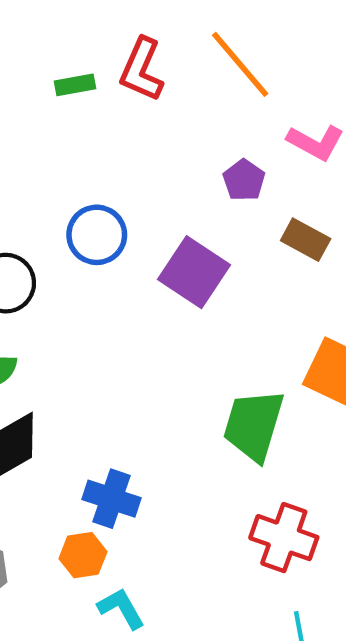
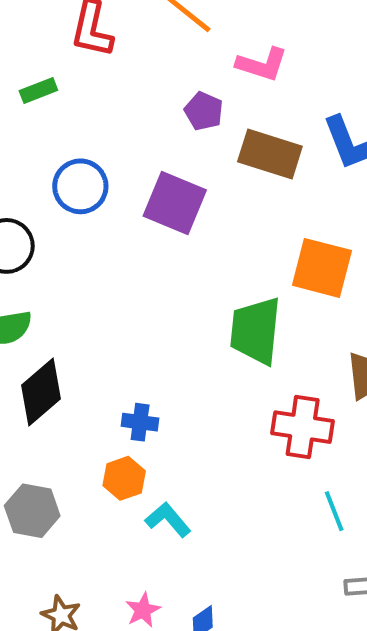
green rectangle: (75, 85) -> (38, 90), moved
brown rectangle: (306, 240) -> (270, 154), size x1.4
blue cross: (111, 499) -> (140, 422), size x0.7

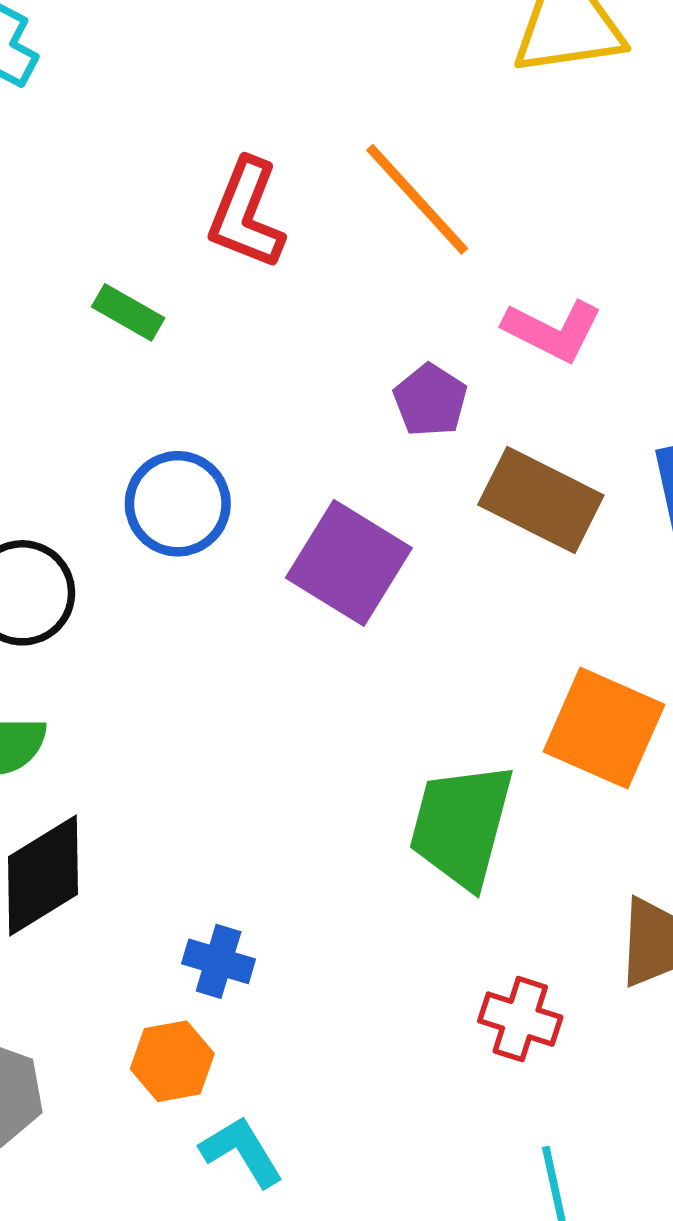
green rectangle: (38, 90) -> (128, 312), turned 42
red cross: (303, 427) -> (520, 1019), size x0.7

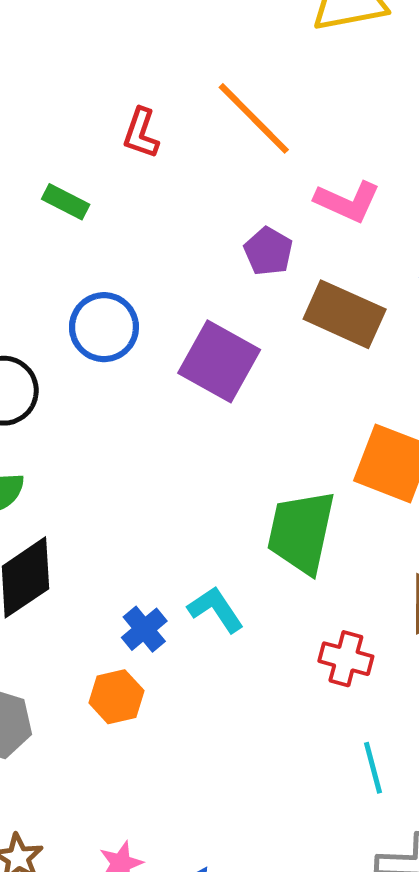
red L-shape: (246, 214) -> (141, 133), size x0.7
blue cross: (219, 961) -> (144, 629), turned 36
cyan L-shape: (242, 1152) -> (216, 609), moved

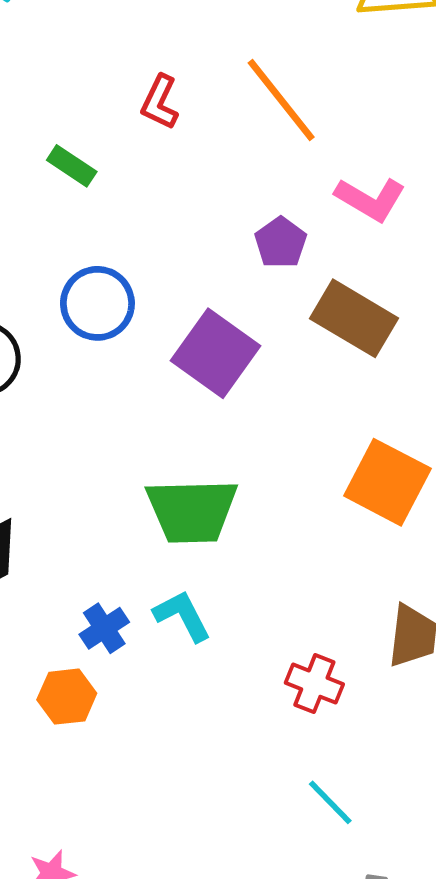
green trapezoid: (301, 532) -> (192, 511), moved, turned -110
cyan line: (373, 768) -> (330, 802), turned -36

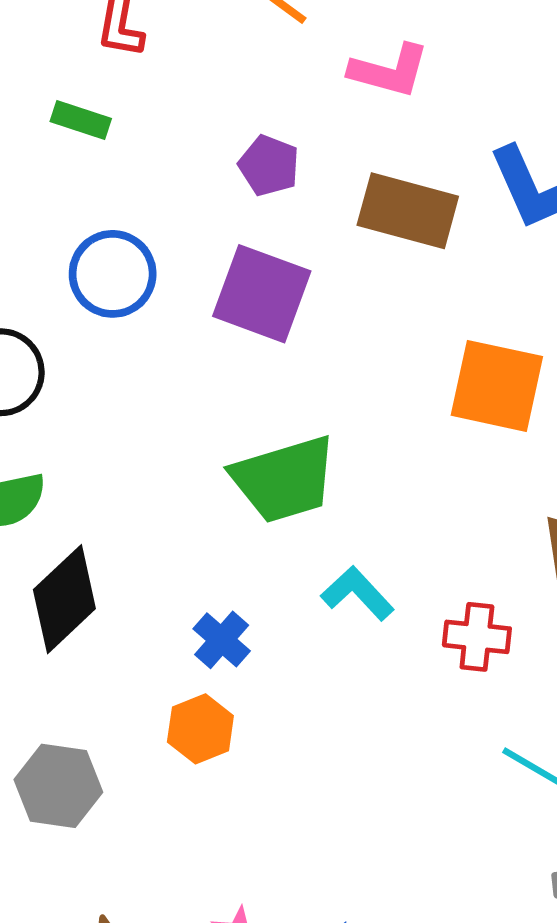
green rectangle: (72, 166) -> (81, 120), moved
purple pentagon: (281, 243) -> (269, 166), moved
cyan L-shape: (182, 616) -> (357, 593), moved

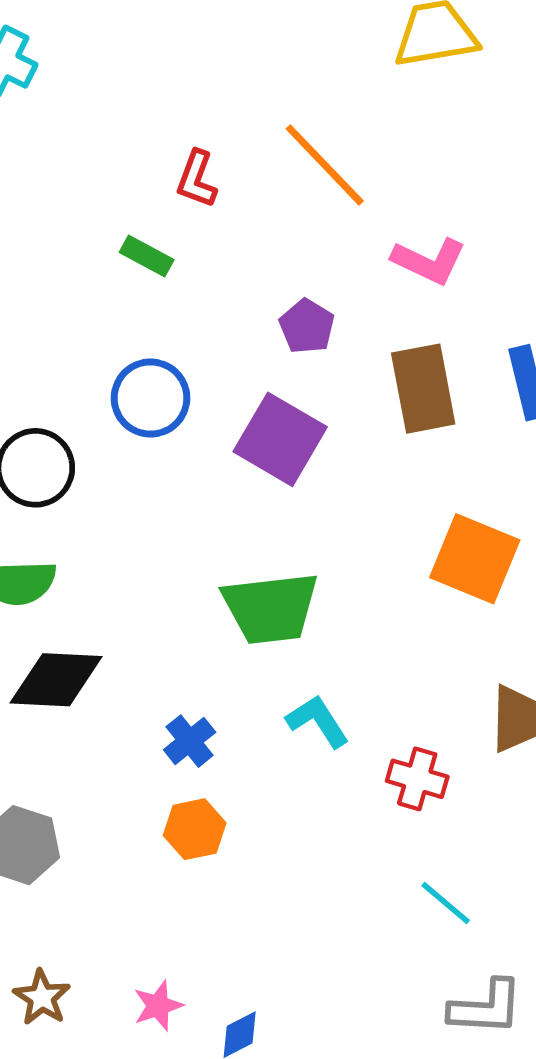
brown rectangle: (408, 211) -> (423, 389), turned 54
black diamond: (64, 599) -> (56, 680), turned 36
orange hexagon: (200, 729) -> (195, 829), moved

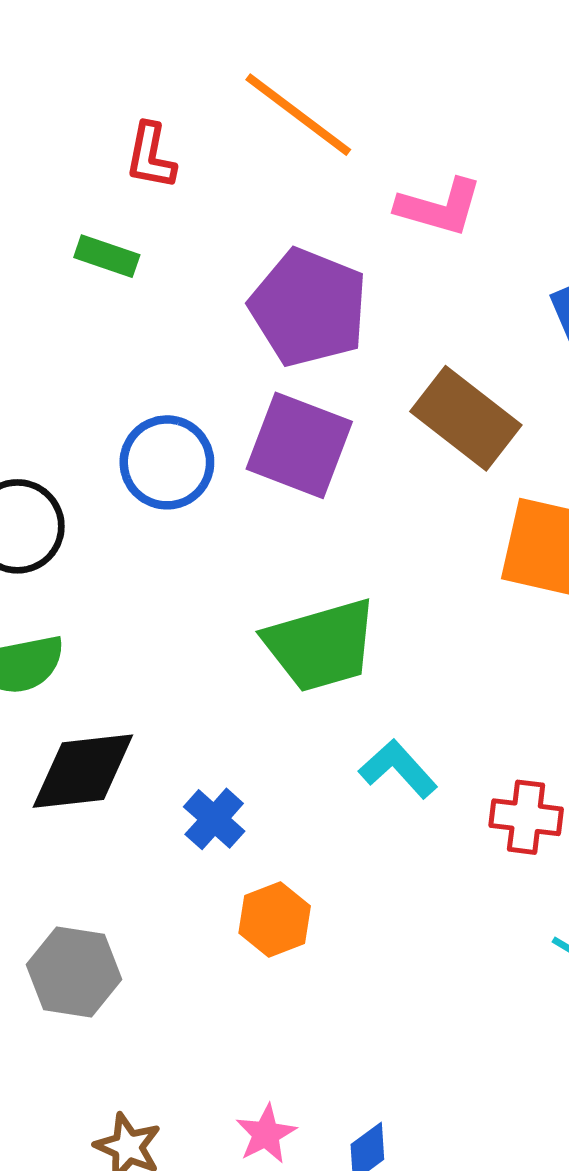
purple pentagon: (307, 326) -> (309, 308), size x1.8
brown rectangle: (423, 389) -> (466, 418), moved, turned -32
blue circle: (150, 398) -> (167, 462), moved
blue cross: (190, 741) -> (214, 819), moved

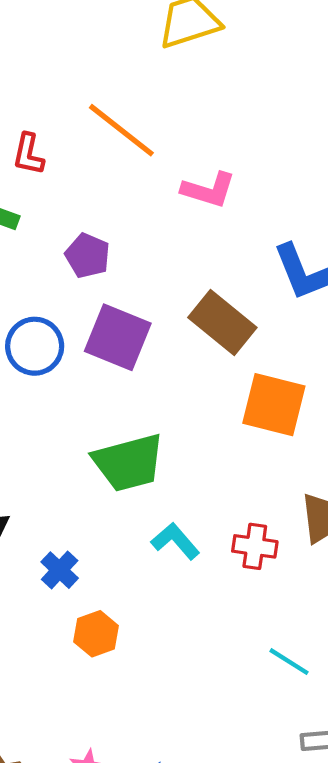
purple pentagon: (309, 308) -> (88, 256), moved, size x0.6
red cross: (526, 817) -> (255, 546), moved

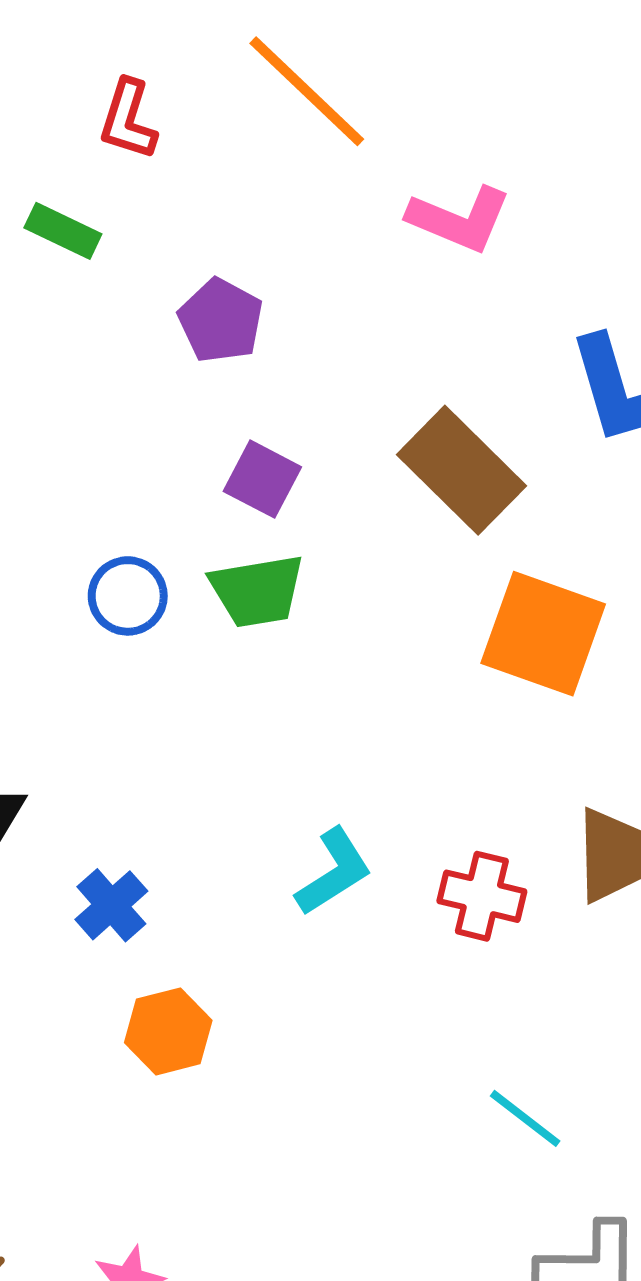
purple square: (118, 337) -> (262, 479), size x0.6
blue circle: (35, 346) -> (128, 596), moved, size x0.7
green trapezoid: (129, 463) -> (257, 591), moved, size x0.7
cyan L-shape: (175, 541) -> (334, 872), turned 93

